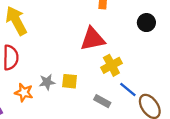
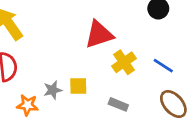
blue line: (128, 90) -> (163, 66), moved

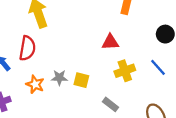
red triangle: (99, 34) -> (110, 42), size x0.7
blue line: (163, 66) -> (158, 67), moved

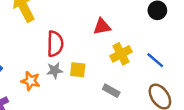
red semicircle: (27, 48) -> (55, 44), moved
blue line: (158, 67) -> (155, 60), moved

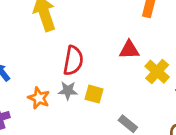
yellow cross: (121, 54) -> (157, 72), moved, turned -30

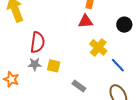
red triangle: (129, 50) -> (85, 21), moved
orange star: (39, 98) -> (11, 79), moved

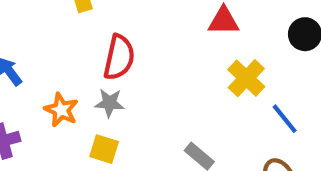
yellow square: (54, 66) -> (104, 149), moved
orange star: (11, 79) -> (61, 110), moved

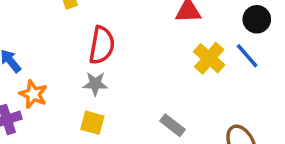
orange star: (61, 110) -> (33, 94), moved
blue line: (285, 119) -> (247, 56), moved

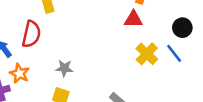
red semicircle: (102, 45) -> (31, 34), moved

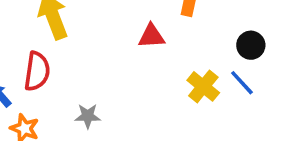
red triangle: (133, 19) -> (151, 36), moved

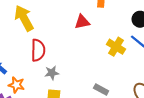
red semicircle: (37, 71) -> (38, 50), moved

